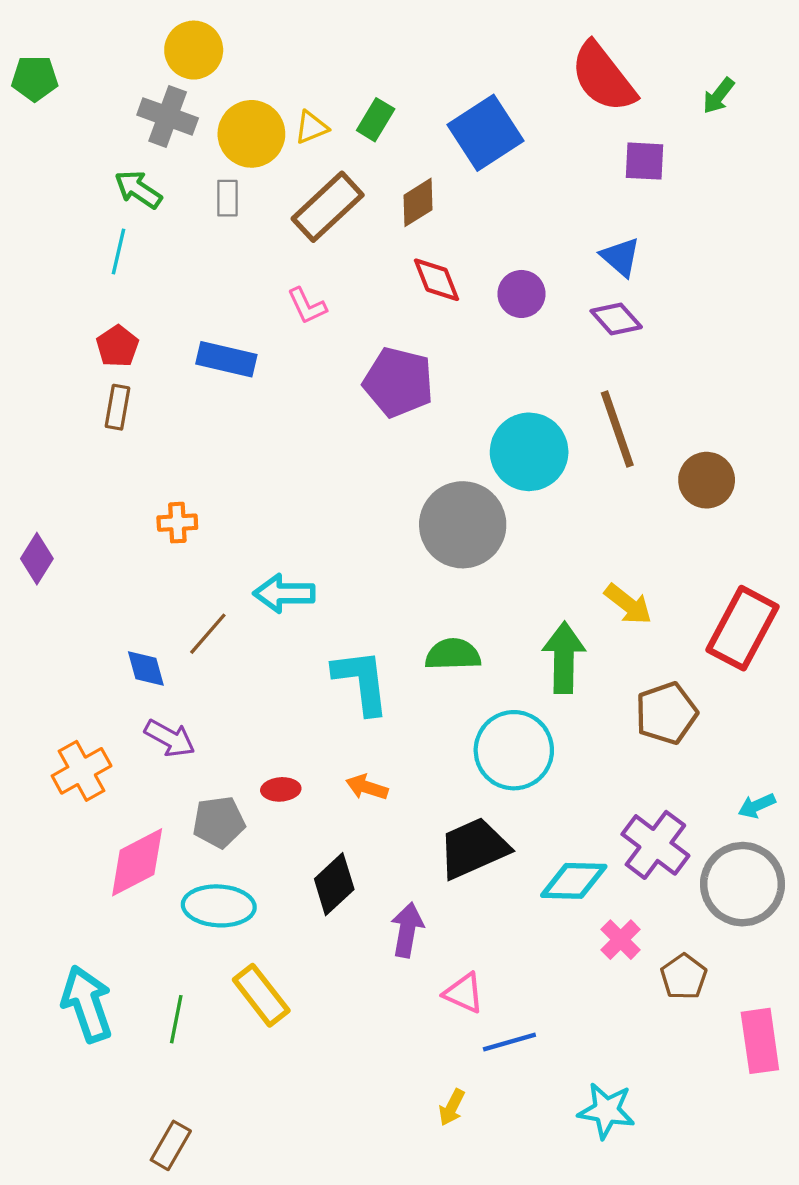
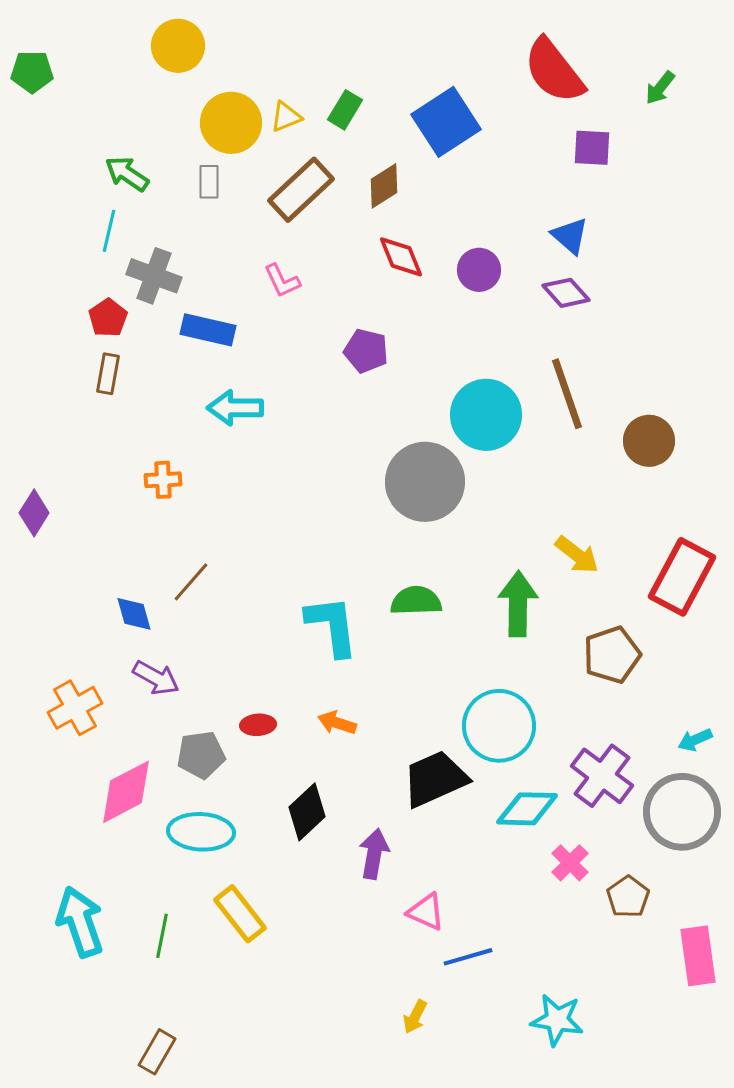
gray cross: (168, 116) -> (154, 276), moved
purple pentagon: (398, 382) -> (366, 351), size x0.7
cyan arrow: (284, 593) -> (235, 408), moved
cyan circle: (514, 750) -> (499, 726), moved

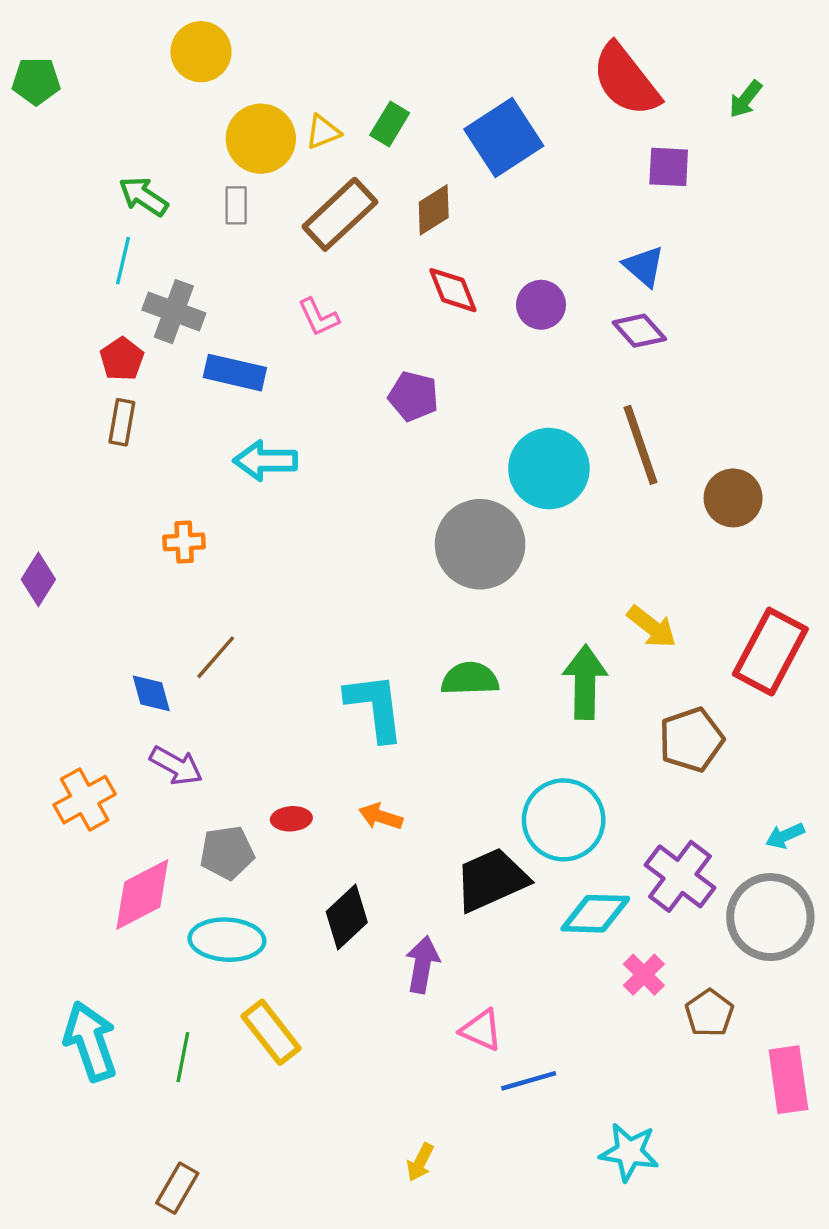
yellow arrow: (415, 1017) -> (420, 1162), moved

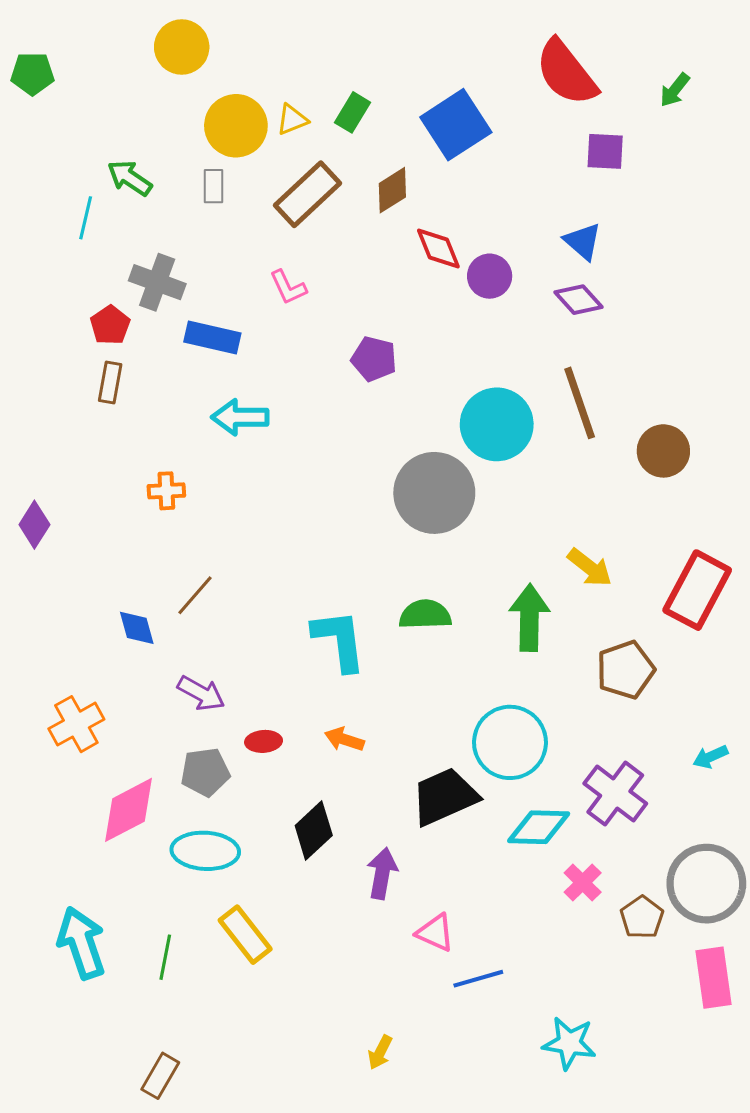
cyan line: (123, 261) -> (86, 218), moved
red diamond: (453, 290) -> (438, 248), moved
purple arrow: (176, 766) -> (201, 693), moved
gray circle: (770, 917) -> (706, 884), moved

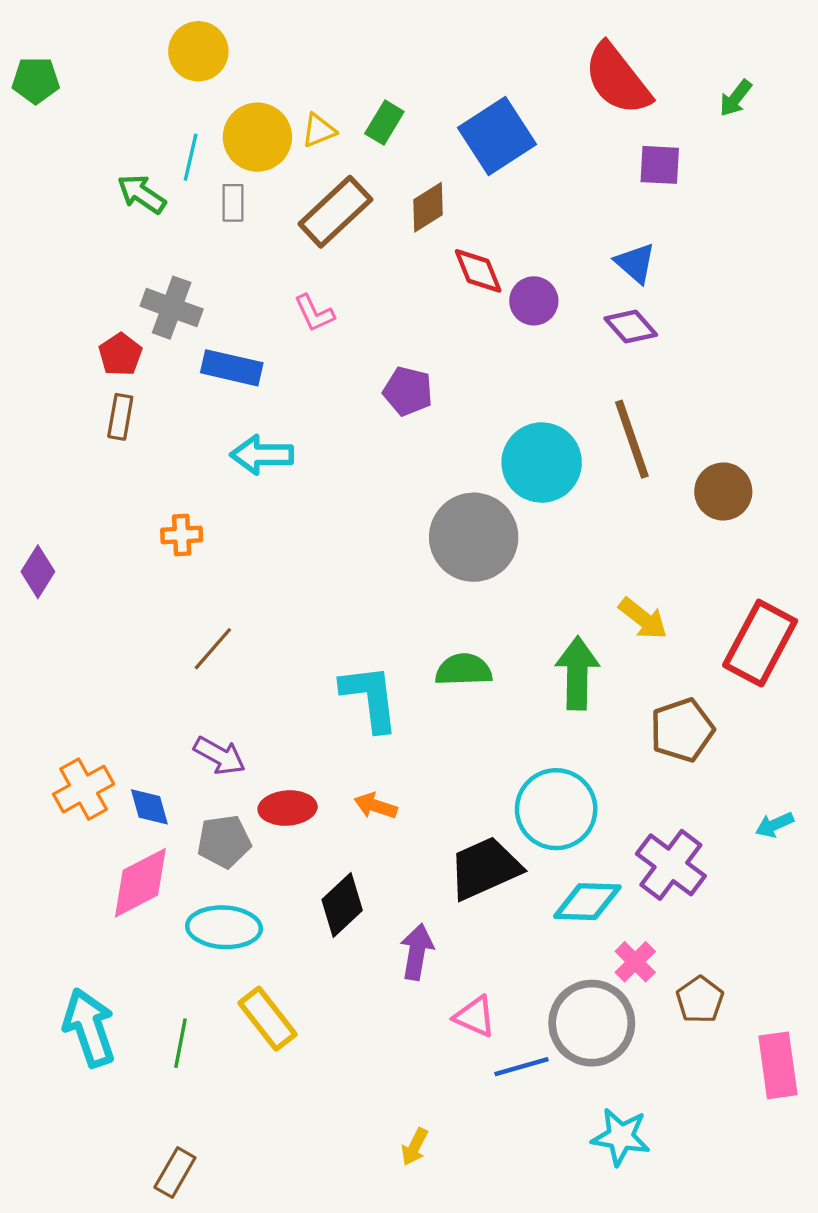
cyan line: (86, 218) -> (191, 157), moved
blue diamond: (137, 628) -> (149, 807), moved
red ellipse: (264, 741) -> (288, 808), size x1.4
gray circle: (706, 884) -> (592, 1023), moved

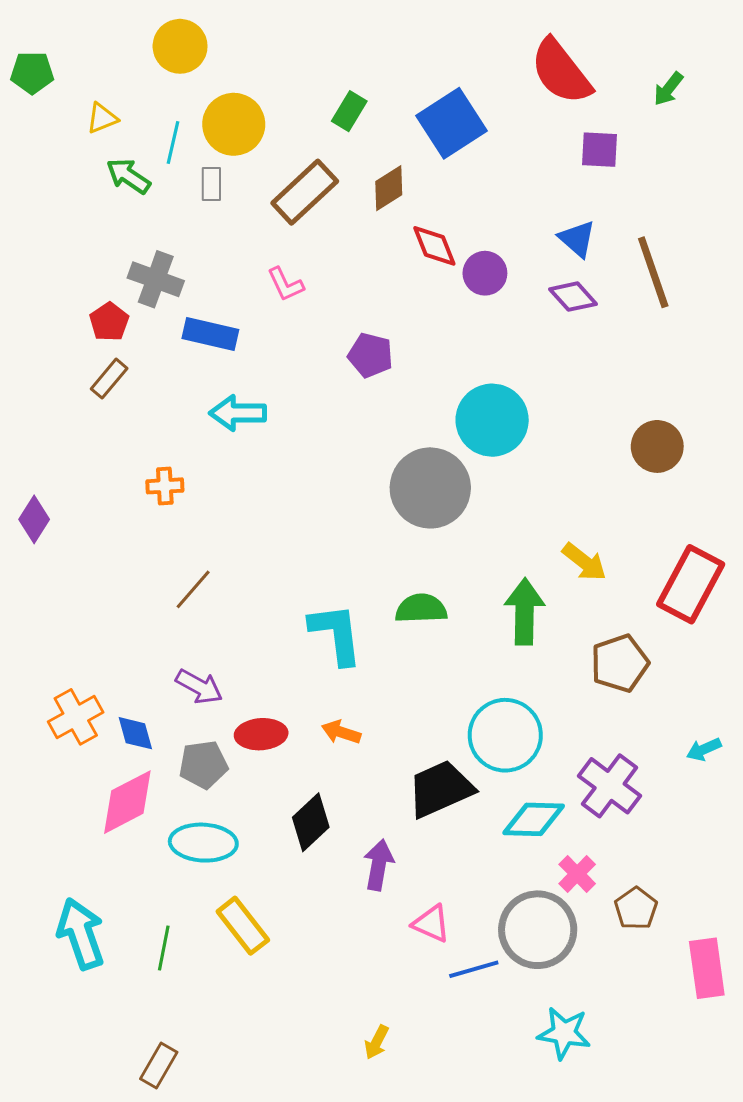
yellow triangle: (319, 130) -> (102, 118), moved
brown rectangle: (120, 417) -> (109, 379), turned 30
brown line: (632, 439) -> (653, 272), moved

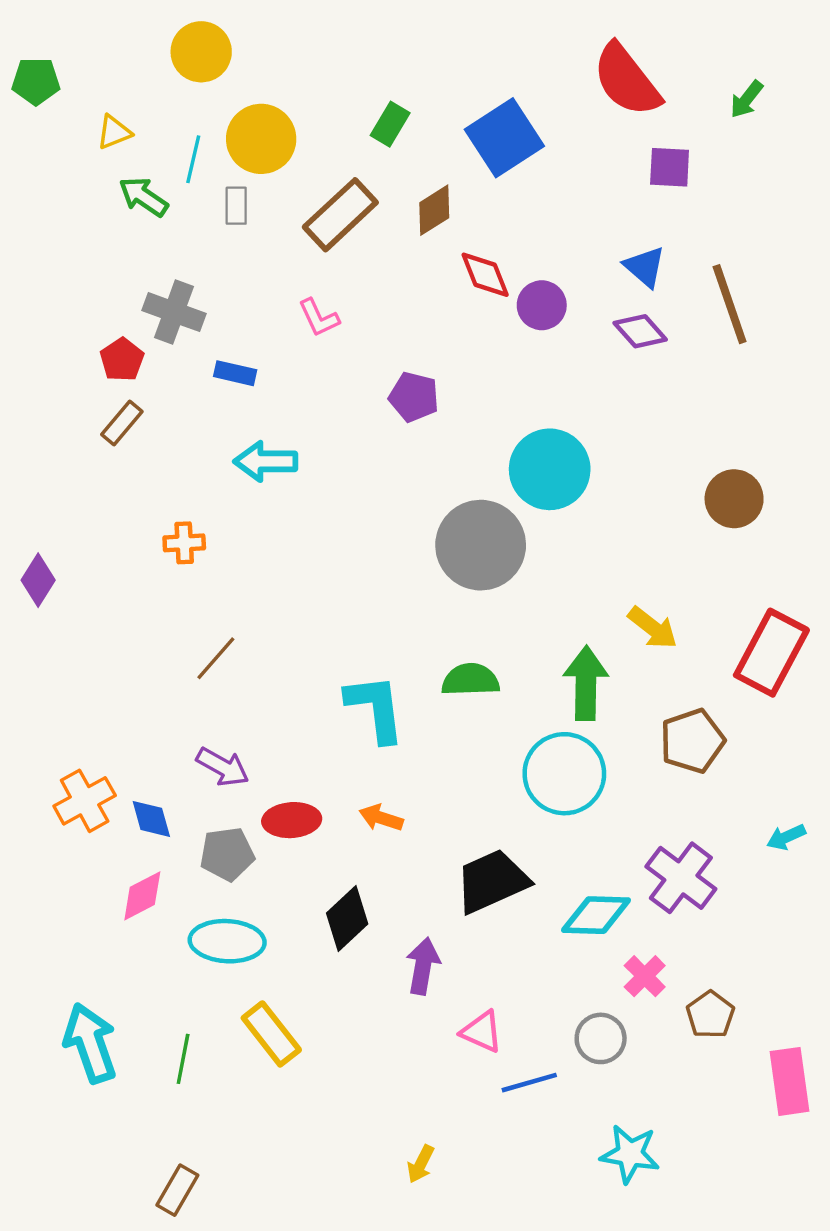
blue rectangle: (210, 334) -> (235, 373), size x0.7
cyan circle: (505, 735) -> (564, 774), moved
pink diamond: (127, 802) -> (142, 896), size x0.7
gray circle: (538, 930) -> (601, 1038), size x0.6

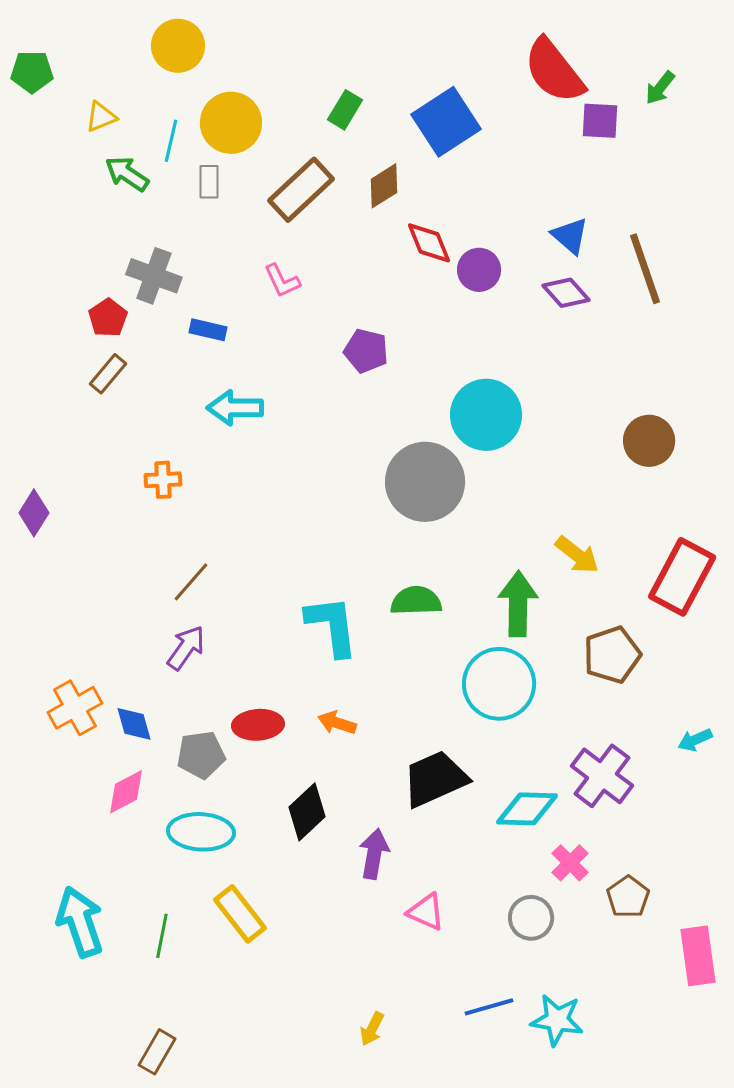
purple square: (670, 167) -> (600, 121), moved
purple arrow: (223, 767) -> (186, 648), moved, turned -84
blue line: (529, 1083) -> (489, 1007), moved

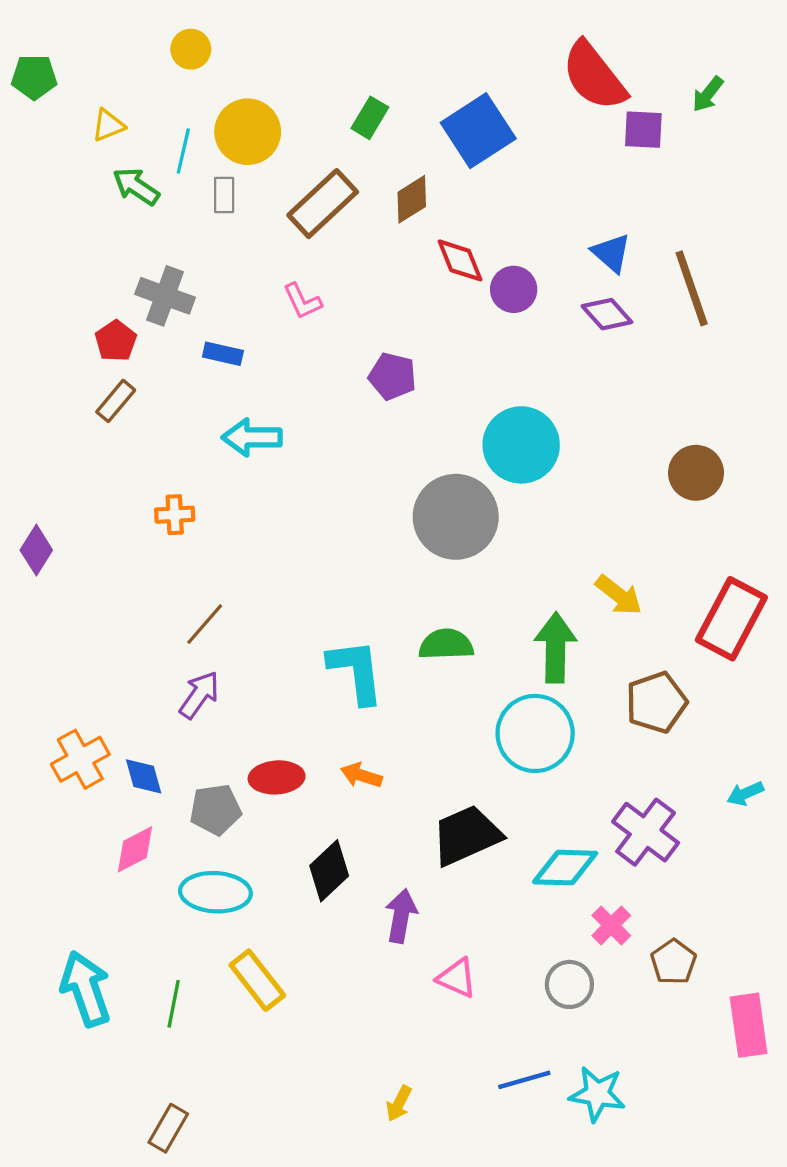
yellow circle: (178, 46) -> (191, 49), size x0.7

